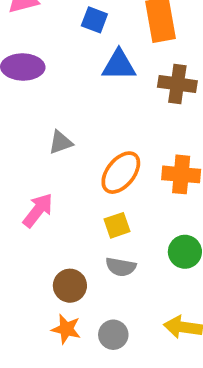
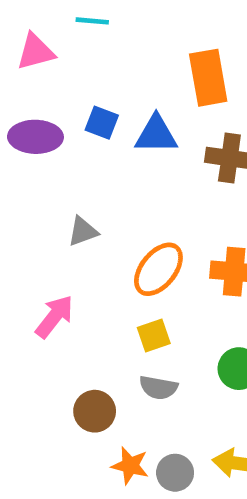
blue square: (94, 20) -> (102, 123), moved
orange star: (66, 329) -> (130, 466), moved
gray circle: (113, 335) -> (175, 473), moved

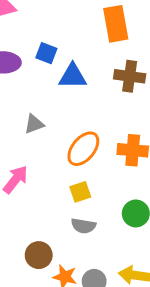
blue triangle: (156, 134) -> (73, 76), moved
brown circle: (95, 411) -> (39, 255), moved

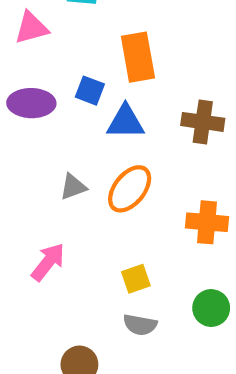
orange rectangle: (116, 24) -> (138, 57), moved
orange ellipse: (83, 149) -> (130, 189), moved

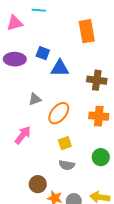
orange rectangle: (138, 57) -> (87, 31), moved
brown cross: (203, 122) -> (97, 80), moved
orange ellipse: (130, 189) -> (59, 113), moved

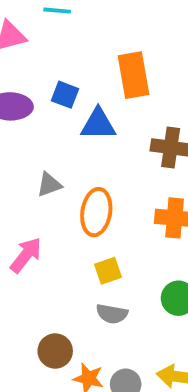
orange rectangle: (87, 31) -> (133, 75), moved
orange ellipse: (59, 113) -> (96, 212), turned -30

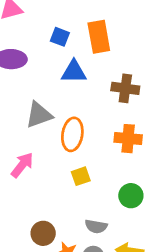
blue square: (65, 95) -> (60, 37), moved
gray triangle: (49, 185) -> (39, 115), size x1.5
gray semicircle: (112, 314) -> (96, 226), moved

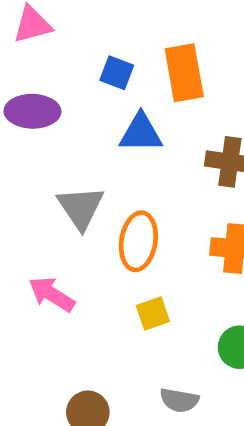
gray triangle: (39, 115) -> (81, 208), turned -44
pink arrow: (22, 165) -> (52, 294), turned -96

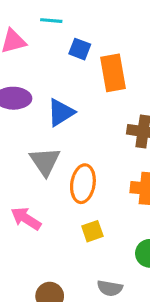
blue square: (117, 73) -> (80, 49), moved
blue triangle: (141, 133) -> (61, 112), moved, turned -32

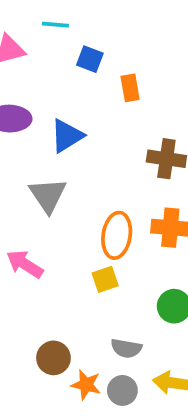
orange rectangle: (113, 73) -> (130, 88), size x0.6
orange ellipse: (83, 184) -> (117, 235), moved

